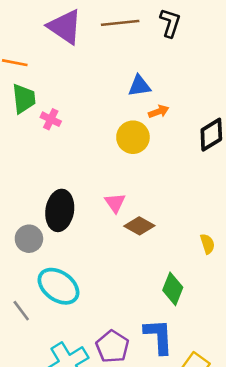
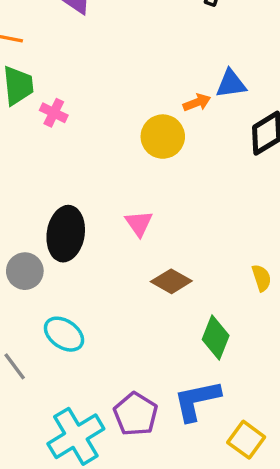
blue triangle: (139, 86) -> (231, 84), moved
brown diamond: (139, 226) -> (171, 281), moved
cyan ellipse: (58, 286) -> (64, 334), size x0.7
blue L-shape: (159, 336) -> (197, 401), turned -99

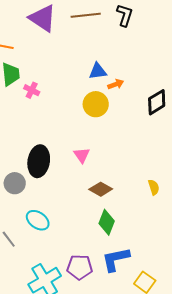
blue triangle: (231, 84) -> (98, 71), moved
green diamond: (216, 338) -> (107, 222), moved
purple pentagon: (136, 414) -> (80, 267), turned -30

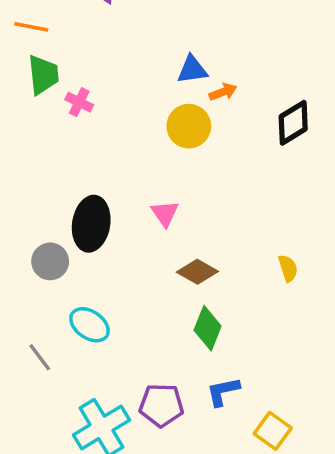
blue L-shape: (116, 259) -> (223, 392), size x0.7

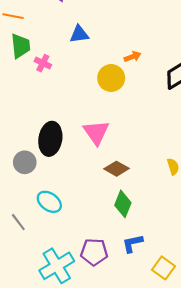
blue triangle: (192, 70) -> (79, 34), moved
pink triangle: (165, 213) -> (96, 132), size x1.5

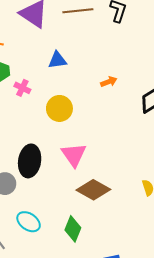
yellow circle: (111, 78) -> (59, 108), moved
brown diamond: (117, 169) -> (93, 190), size x1.4
green diamond: (123, 204) -> (73, 229), moved

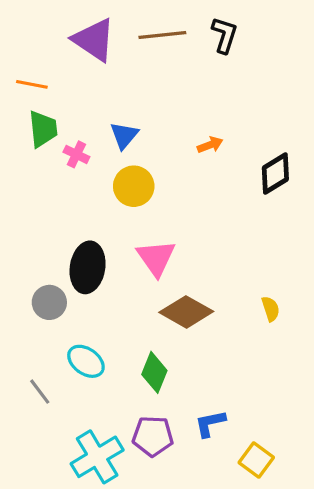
blue triangle: (57, 60) -> (124, 135), moved, turned -42

